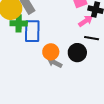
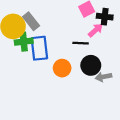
black line: (92, 38) -> (81, 43), moved
gray arrow: (55, 63) -> (103, 77), moved, turned -32

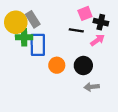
pink arrow: (96, 30) -> (97, 40), moved
black line: (81, 43) -> (76, 30), moved
gray arrow: (103, 77) -> (92, 87), moved

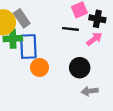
orange circle: (57, 65) -> (39, 67), moved

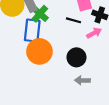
green cross: (13, 39) -> (40, 14), moved, turned 35
orange circle: (39, 67) -> (39, 51), size x1.5

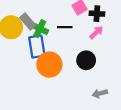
black line: (74, 20) -> (65, 27), moved
gray arrow: (82, 80) -> (100, 93), moved

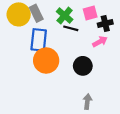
black cross: (97, 14) -> (105, 24), turned -32
green cross: (40, 29) -> (65, 15), moved
gray arrow: (100, 93) -> (87, 102), turned 96

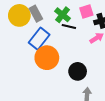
blue rectangle: (39, 40) -> (39, 39), turned 35
black circle: (83, 66) -> (78, 71), moved

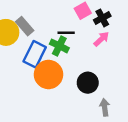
green cross: (63, 15) -> (59, 46), moved

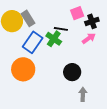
orange circle: (49, 74) -> (23, 69), moved

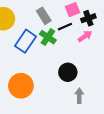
gray rectangle: (28, 18) -> (44, 16), moved
black line: (61, 29) -> (65, 27), moved, turned -32
orange circle: (23, 69) -> (21, 86), moved

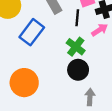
black line: (65, 27) -> (77, 18), turned -64
green cross: (48, 37) -> (76, 47), moved

